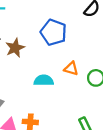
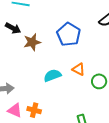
cyan semicircle: (44, 80) -> (52, 75), turned -30

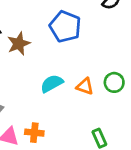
orange triangle: (79, 69) -> (85, 86), moved

